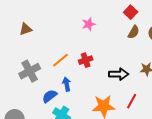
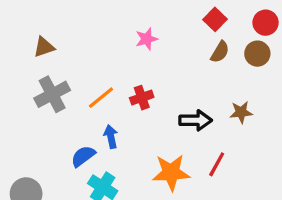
gray cross: (30, 71) -> (52, 94), moved

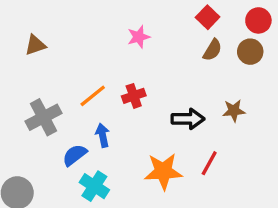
gray cross: (52, 94) -> (43, 117), moved

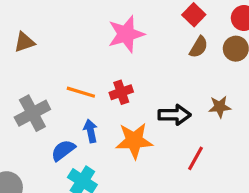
pink star: (139, 37) -> (126, 34), size x1.6
orange line: (93, 96) -> (81, 92), turned 56
orange star: (163, 171) -> (134, 141), moved

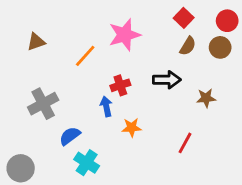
orange line: (81, 92) -> (85, 56), moved, turned -65
black arrow: (174, 115) -> (167, 80), moved
blue arrow: (91, 131) -> (106, 106), moved
orange star: (134, 141) -> (132, 128), size x0.6

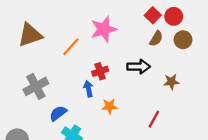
red circle: (227, 21) -> (174, 16), moved
brown triangle: (36, 42) -> (30, 35), size x1.6

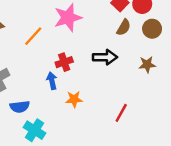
brown star: (171, 82) -> (147, 65), moved
blue semicircle: (58, 113) -> (20, 107), turned -150

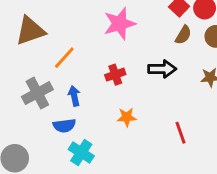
orange line: (33, 36) -> (64, 58), moved
blue arrow: (52, 81) -> (74, 96), moved
red line: (121, 113) -> (180, 133), turned -48

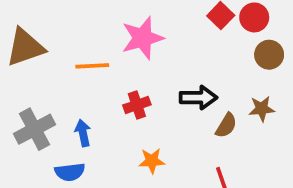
brown semicircle: (183, 35) -> (226, 125), moved
orange line: (64, 58) -> (92, 66), moved, turned 45

